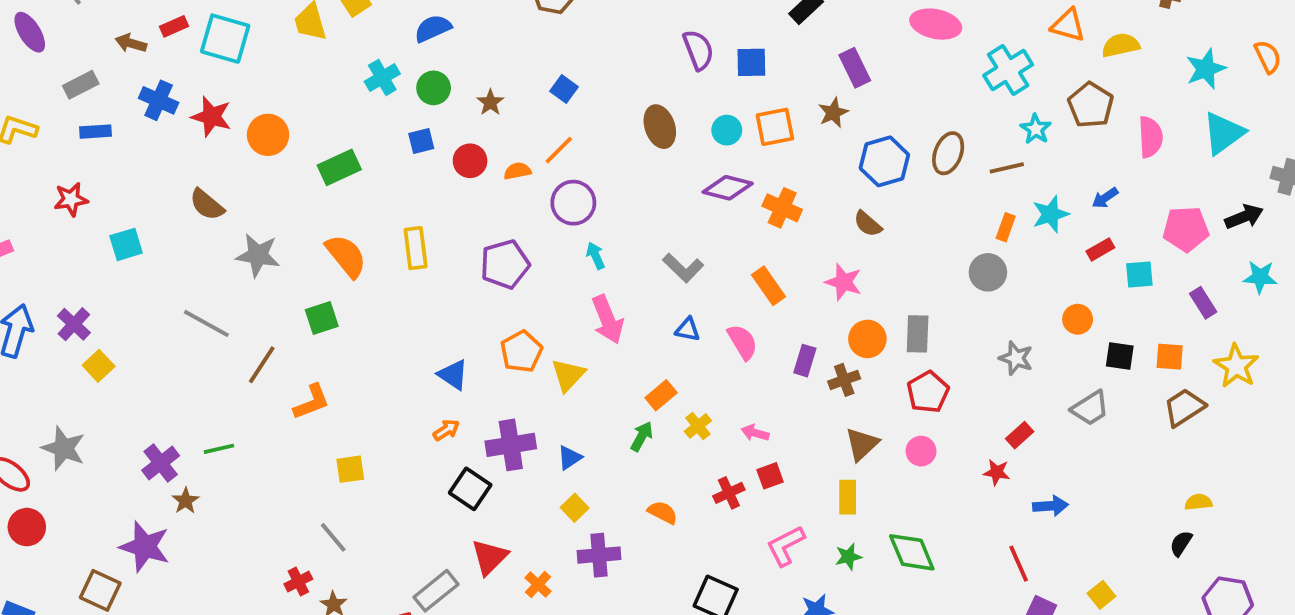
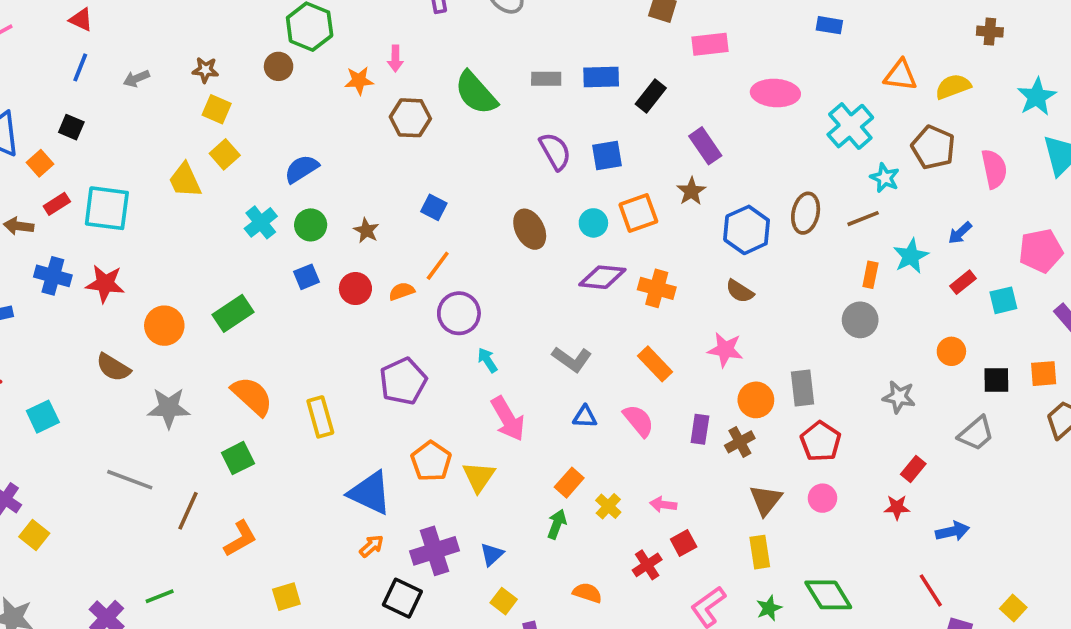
orange circle: (268, 135) -> (164, 326), moved
yellow rectangle: (416, 248) -> (320, 417), moved
blue triangle: (453, 375) -> (370, 493), size x1.5

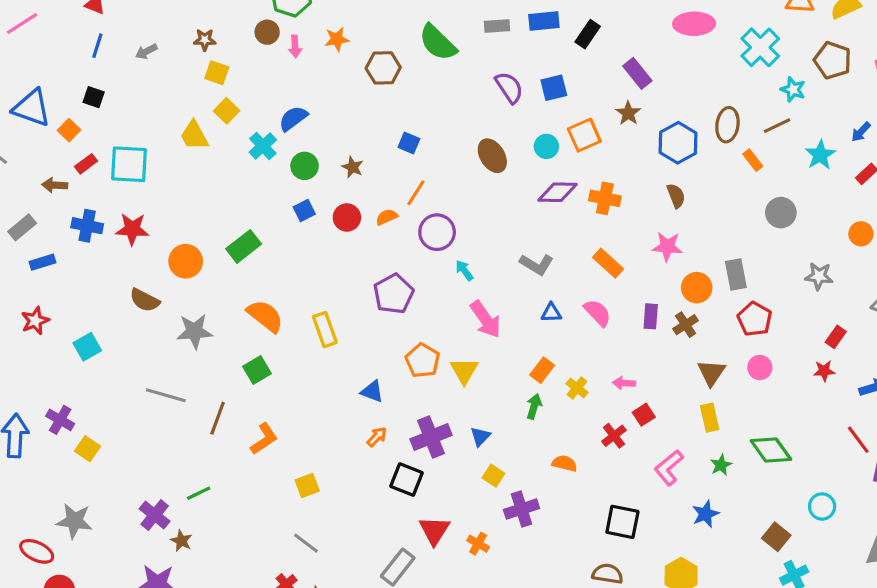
pink arrow: (395, 59) -> (295, 46), moved
cyan cross: (261, 222) -> (263, 146), moved
orange rectangle: (870, 275) -> (753, 160), moved, turned -45
brown semicircle: (740, 291) -> (676, 196), turned -140
blue triangle: (370, 493) -> (372, 391), size x0.6

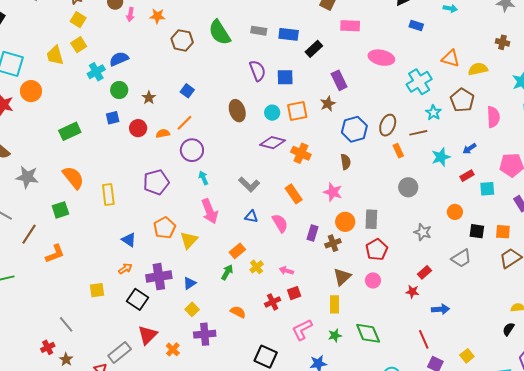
orange circle: (186, 261) -> (31, 91), moved
yellow square: (307, 486) -> (97, 290), moved

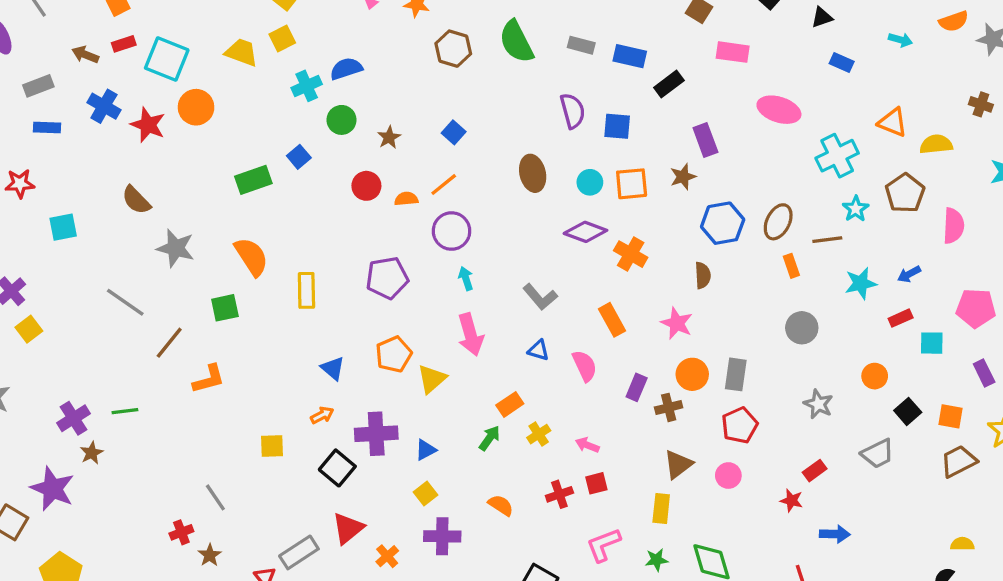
yellow trapezoid: (55, 55) -> (241, 52), turned 120
blue square: (113, 118) -> (299, 157), moved, turned -32
black square: (477, 231) -> (908, 411), turned 35

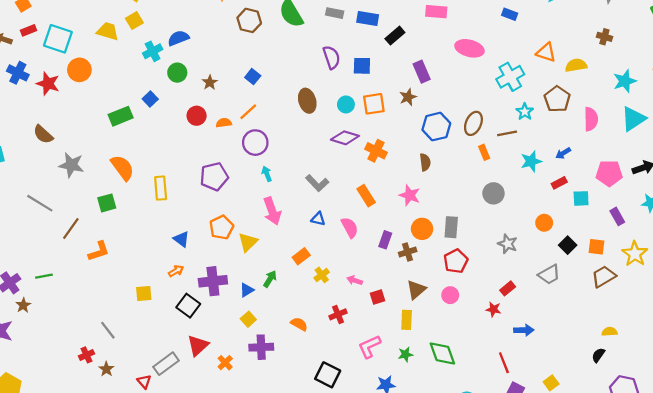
green arrow: (489, 438) -> (270, 279), moved
red square: (596, 483) -> (378, 297), moved

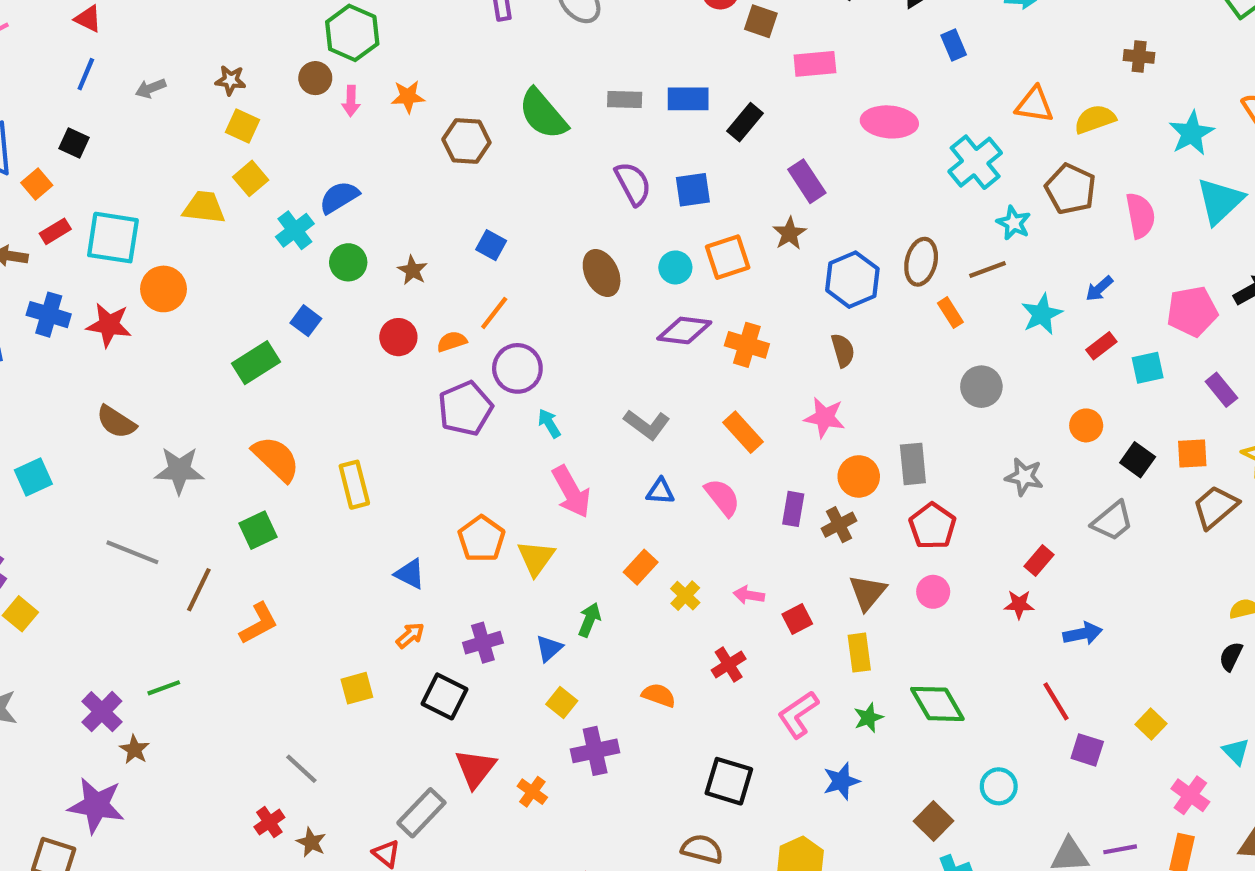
blue rectangle: (510, 14) -> (954, 45), turned 56
purple pentagon: (214, 177) -> (465, 408), moved
purple cross: (213, 281) -> (483, 643), size x0.7

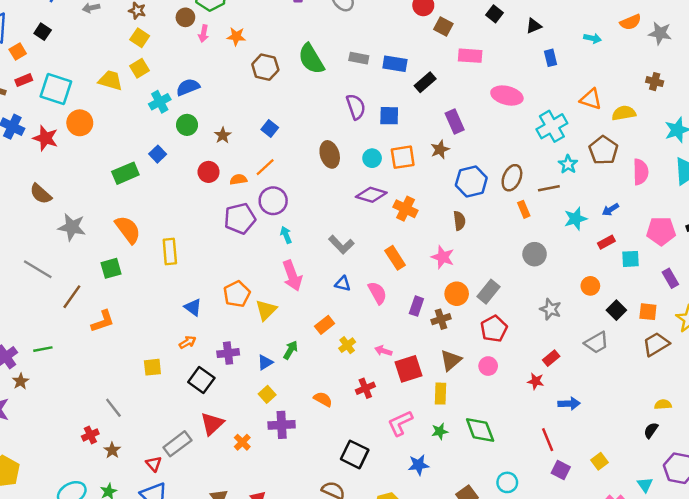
gray rectangle: (913, 464) -> (489, 292), turned 35
red square: (797, 619) -> (409, 369), size x1.6

